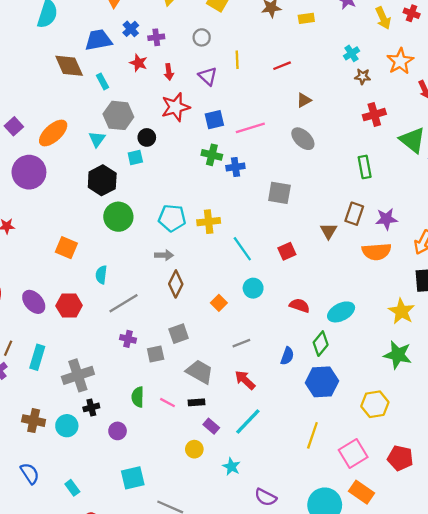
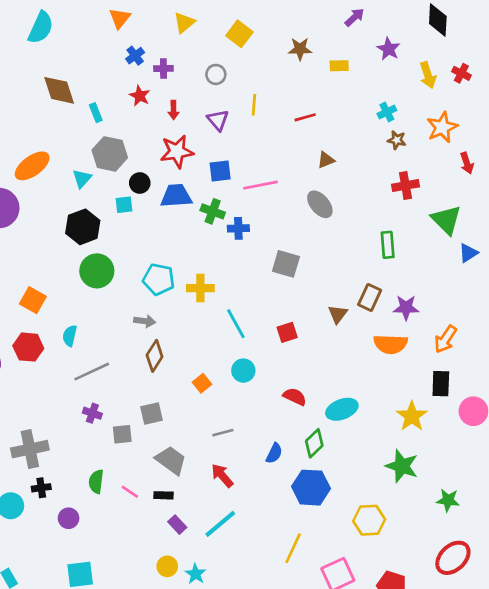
blue trapezoid: (98, 40) -> (176, 196), moved
red hexagon: (69, 306) -> (28, 347), moved
yellow circle: (194, 449) -> (167, 566), moved

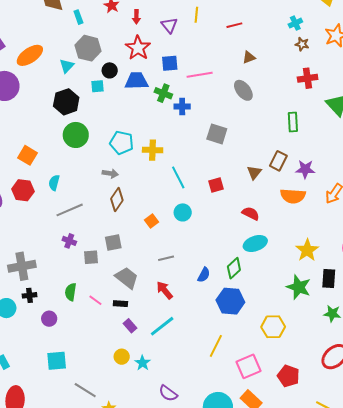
red star: (177, 152) -> (138, 48), turned -30
black rectangle: (441, 384) -> (329, 279), moved
red semicircle: (295, 397) -> (251, 213), moved

